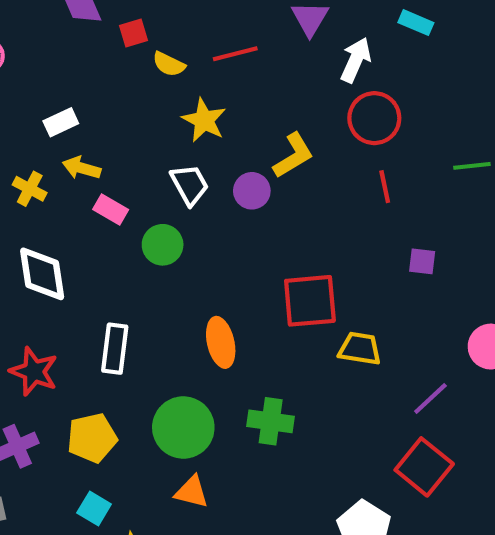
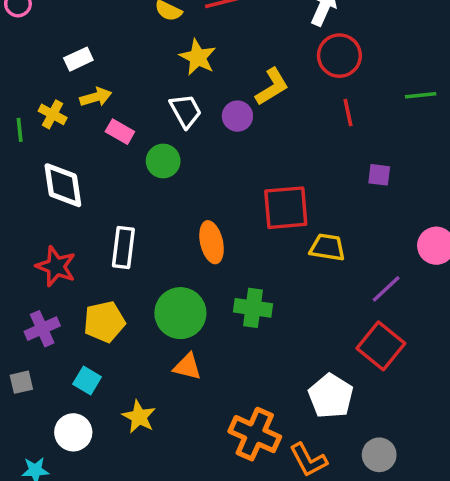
yellow arrow: (82, 168) -> (96, 97), turned 148
cyan square: (94, 508) -> (87, 380), moved

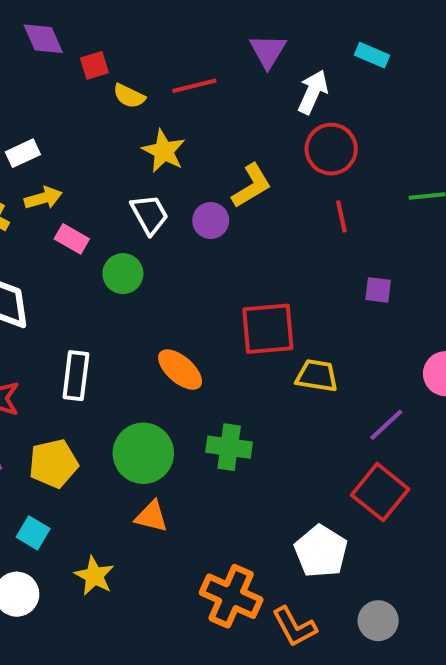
orange ellipse: (212, 242) -> (180, 370), turned -36

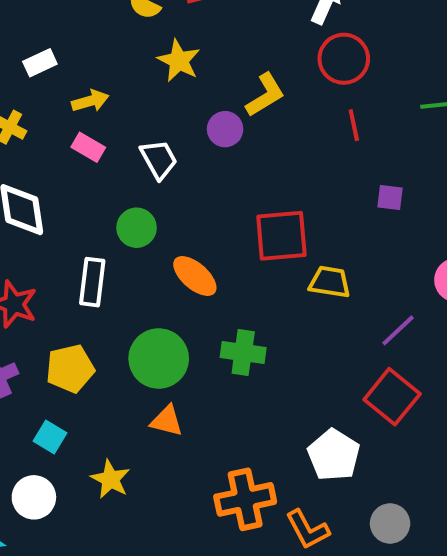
yellow arrow: (43, 198) -> (90, 101), moved
white trapezoid: (149, 214) -> (159, 159), moved
green circle: (123, 274) -> (137, 228), moved
orange cross: (231, 596) -> (245, 499), turned -36

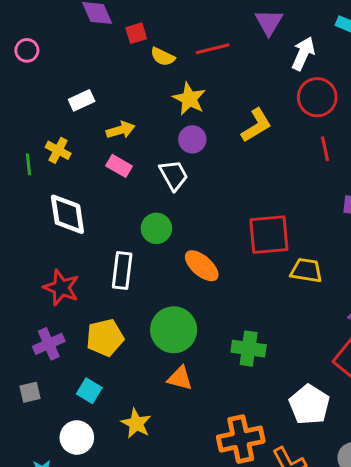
purple circle: (225, 129) -> (192, 139), moved
green cross: (243, 352) -> (249, 349), moved

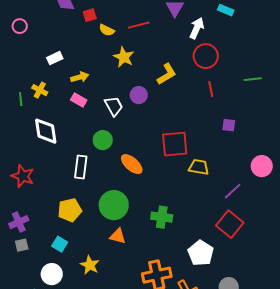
purple circle: (192, 139) -> (139, 95), moved
red star: (61, 288) -> (23, 176), moved
purple cross: (49, 344) -> (19, 222), moved

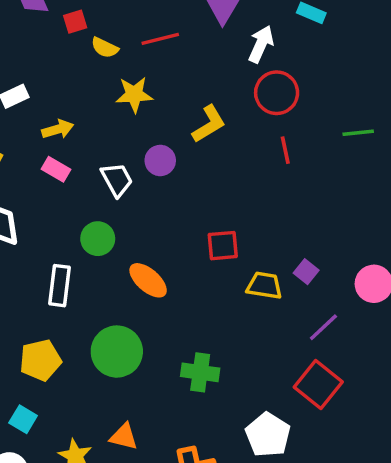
yellow star: (124, 57) -> (134, 94), turned -30
purple square: (229, 125) -> (306, 272), moved, turned 32
red square: (175, 144) -> (223, 246), size x0.7
orange triangle: (118, 236) -> (124, 437), moved

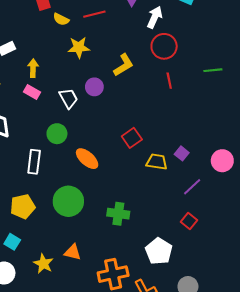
yellow arrow: (58, 129) -> (33, 68), turned -72
red square: (223, 246) -> (132, 138), turned -30
red square: (318, 385) -> (189, 221), size x0.6

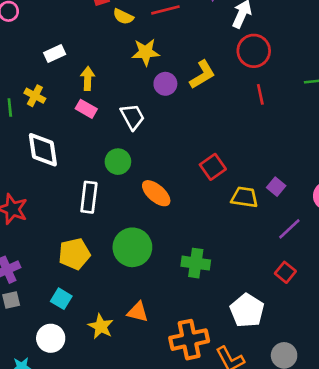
purple circle: (94, 87) -> (165, 84), moved

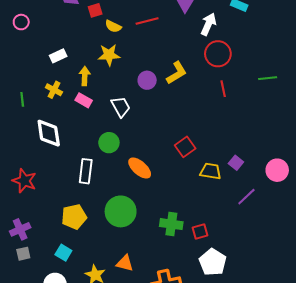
yellow star: (146, 52) -> (109, 55), moved
yellow cross: (35, 96) -> (54, 90), moved
red square: (285, 272) -> (200, 231), moved, turned 35

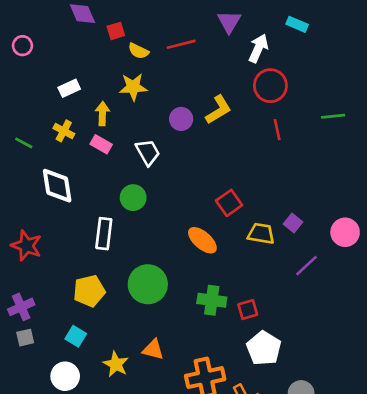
green line: (22, 99) -> (24, 143), turned -56
orange ellipse: (140, 168) -> (202, 240), moved

